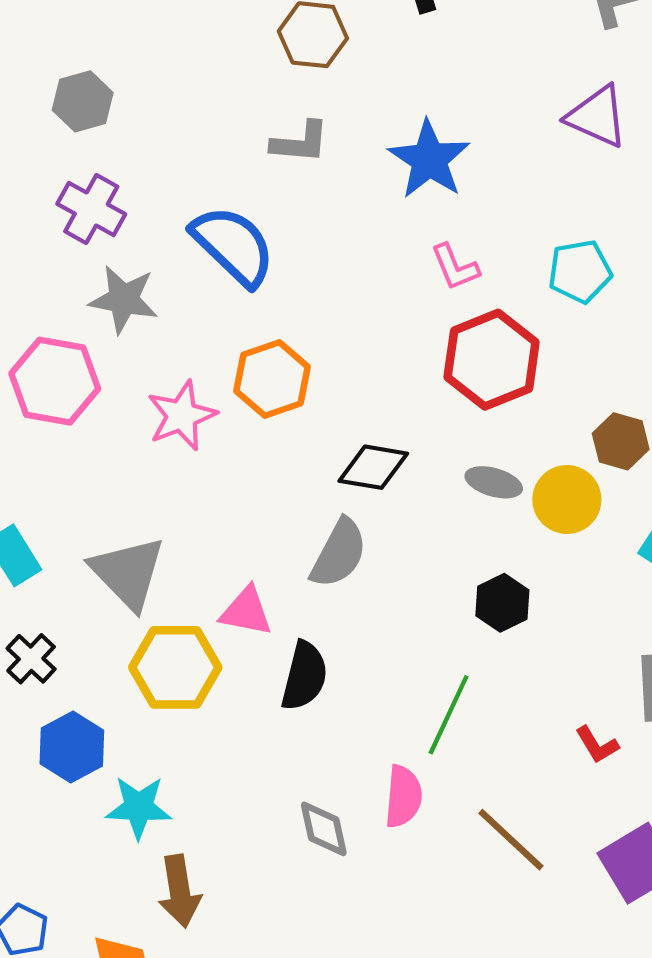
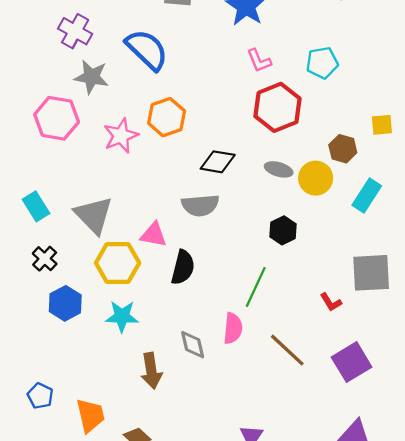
gray semicircle: (339, 553) -> (200, 205), turned 57
cyan star: (139, 807) -> (122, 316), moved
brown arrow: (180, 891) -> (151, 371), moved

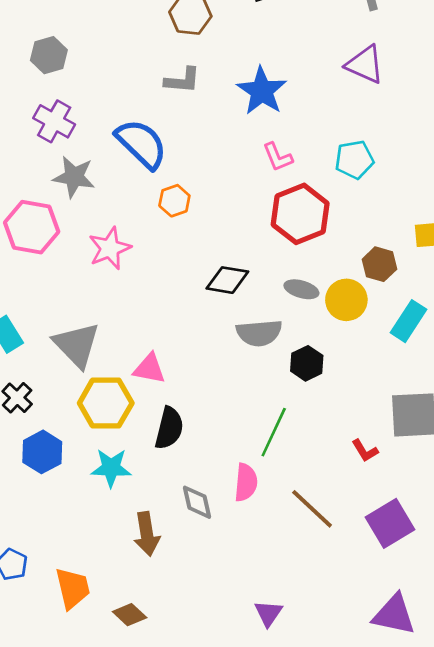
orange hexagon: (167, 117) -> (174, 201), moved, size x0.7
gray semicircle: (200, 205) -> (259, 333), moved
black semicircle: (183, 267) -> (169, 428), moved

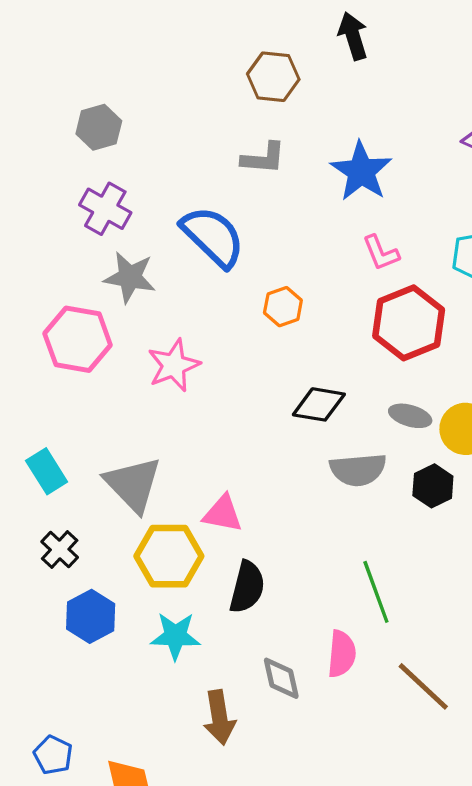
orange hexagon: (174, 201) -> (283, 307), moved
black hexagon: (307, 363) -> (433, 486), moved
green line: (274, 432) -> (376, 592), turned -45

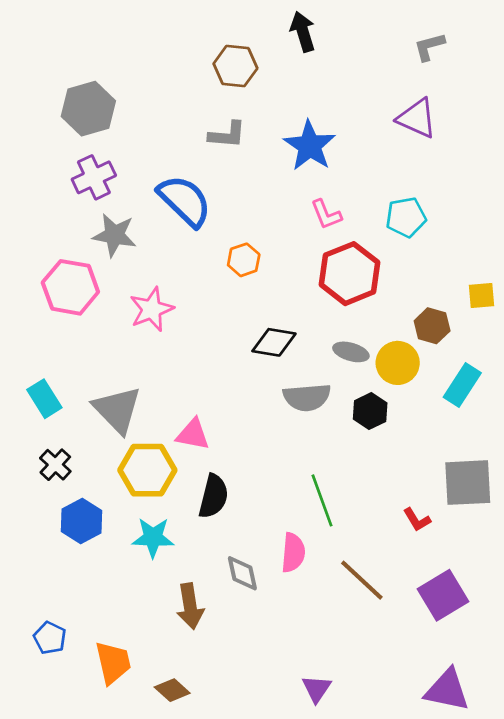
gray hexagon: (99, 127) -> (88, 109), size x1.4
purple cross: (105, 209) -> (94, 177), turned 36

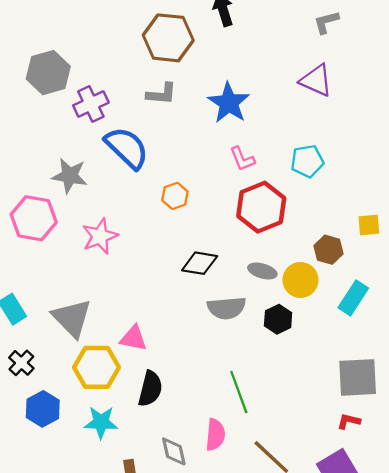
brown hexagon: (235, 66) -> (168, 38), size x1.4
purple cross: (94, 177) -> (91, 104), moved
red L-shape: (417, 520) -> (349, 421), moved, turned 135

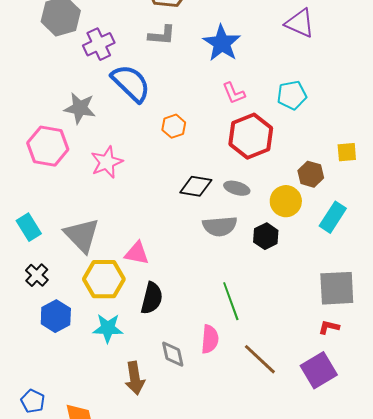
gray ellipse: (262, 271) -> (237, 188), moved

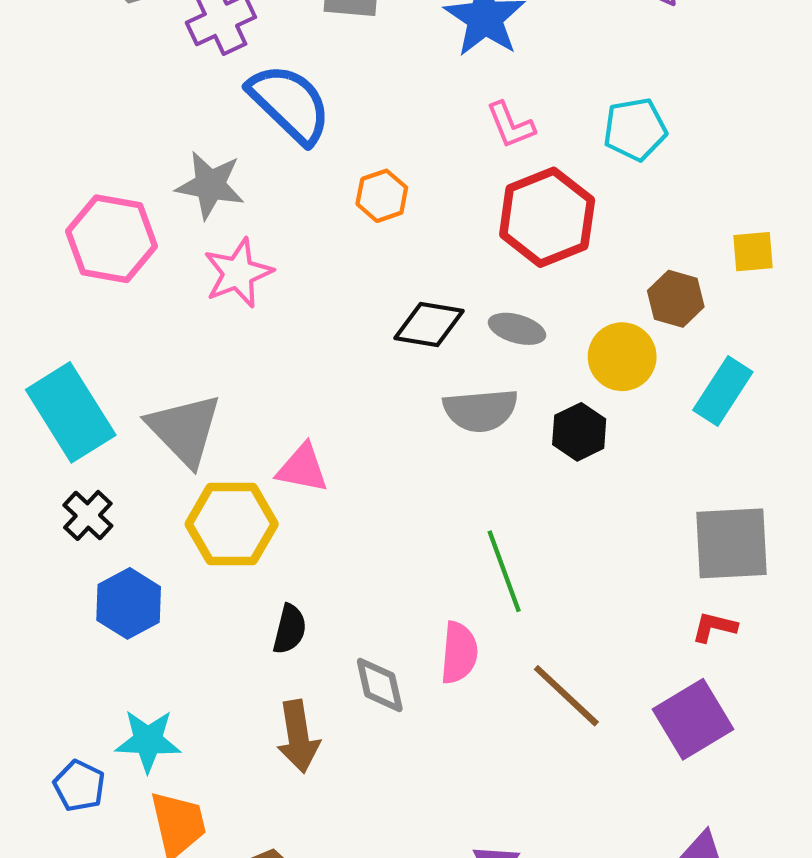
gray star: (80, 108) -> (210, 185), moved
cyan rectangle: (29, 227) -> (71, 412), size x1.6
black semicircle: (152, 298) -> (290, 629), moved, size x0.7
cyan star: (108, 328) -> (148, 741), moved

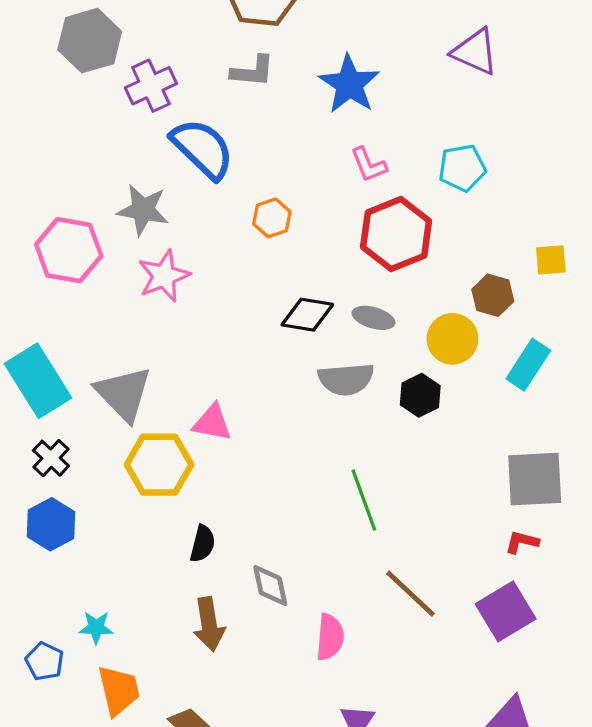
blue hexagon: (129, 603) -> (51, 524), moved
pink semicircle: (459, 653) -> (330, 637), moved
cyan star: (148, 741) -> (96, 627), size x0.7

